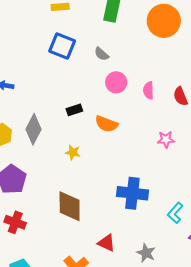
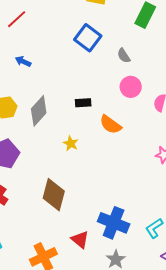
blue cross: (132, 193) -> (114, 223), moved

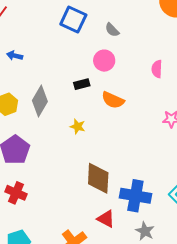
pink circle: (131, 87) -> (104, 61), moved
brown diamond: (54, 195) -> (98, 178), moved

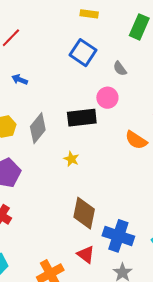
black rectangle: (82, 84) -> (82, 118), size x1.8
orange semicircle: (113, 100) -> (136, 140), moved

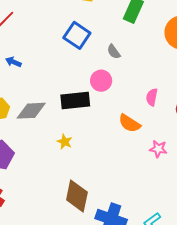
gray diamond: (38, 128) -> (31, 111), turned 48

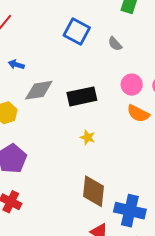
pink circle: (101, 81) -> (132, 85), moved
gray diamond: (31, 111) -> (39, 90), moved
yellow star: (65, 142) -> (88, 137), moved

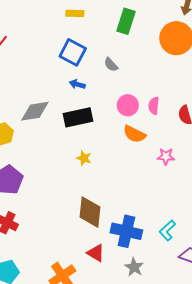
blue arrow: (16, 65) -> (77, 84), moved

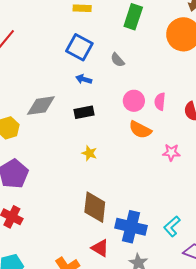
black rectangle: (78, 117) -> (84, 112), size x0.7

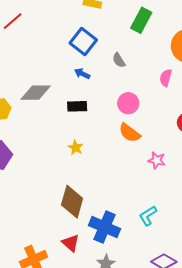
pink semicircle: (160, 102) -> (166, 78), moved
cyan L-shape: (172, 226) -> (148, 216), moved

